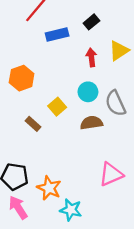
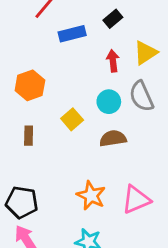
gray semicircle: (115, 103) -> (141, 96), moved
brown rectangle: (33, 124) -> (29, 136), moved, turned 49
orange star: (49, 188) -> (91, 196), moved

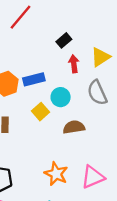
black rectangle: (113, 19) -> (64, 40), moved
blue rectangle: (72, 34) -> (34, 79), moved
cyan circle: (109, 102) -> (61, 97), moved

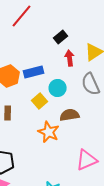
orange star: (56, 174) -> (49, 132), moved

